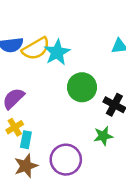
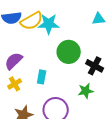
cyan star: (57, 52) -> (49, 24), turned 30
cyan rectangle: (26, 140) -> (42, 77), moved

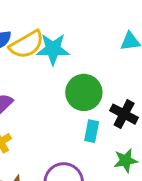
cyan rectangle: (42, 77) -> (92, 131), moved
green star: (86, 91) -> (126, 160), moved

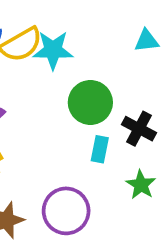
green star: (126, 160) -> (141, 185), turned -30

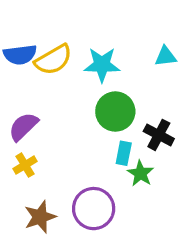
cyan star: (53, 50) -> (102, 65), moved
green star: (141, 185) -> (140, 173), moved

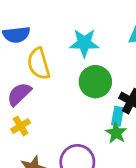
yellow semicircle: (53, 60) -> (39, 64), moved, turned 104
cyan rectangle: (124, 153) -> (117, 116), moved

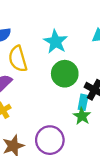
cyan star: (84, 43) -> (56, 42), turned 30

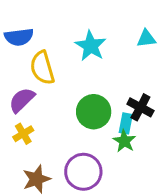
green circle: (65, 74) -> (94, 112), moved

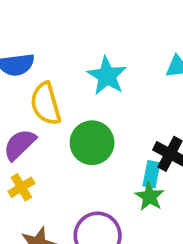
green circle: (94, 112) -> (92, 143), moved

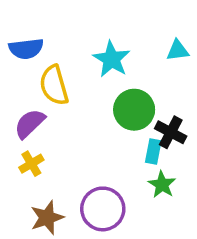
green circle: (92, 143) -> (134, 110), moved
green star: (150, 197) -> (162, 185), moved

